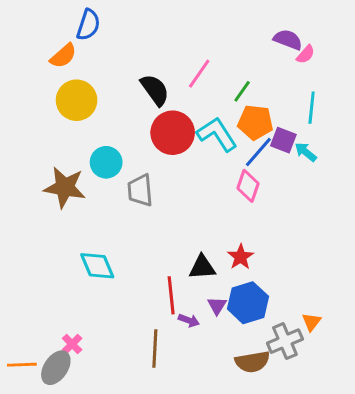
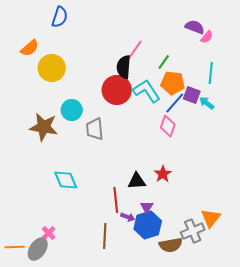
orange semicircle: (63, 56) -> (30, 48), moved
black semicircle: (155, 90) -> (124, 67), moved, turned -140
blue hexagon: (248, 303) -> (148, 225), moved
orange triangle: (312, 322) -> (211, 218), size x1.5

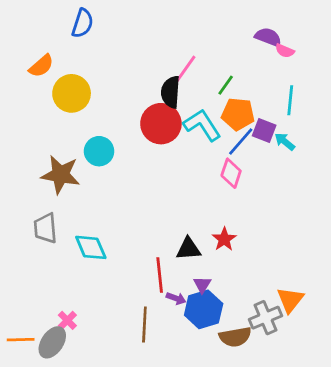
pink semicircle: (207, 37) -> (285, 51), turned 72
gray trapezoid: (95, 129) -> (45, 228), moved

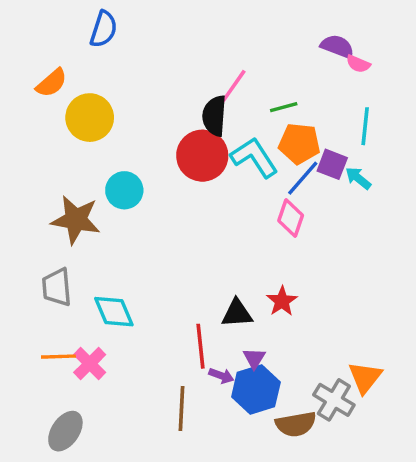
green line: (226, 85) -> (284, 107), turned 40
gray cross: (265, 318) -> (334, 400), turned -36
pink cross: (67, 320) -> (90, 364), moved, size x1.4
orange line: (21, 340) -> (58, 357), moved

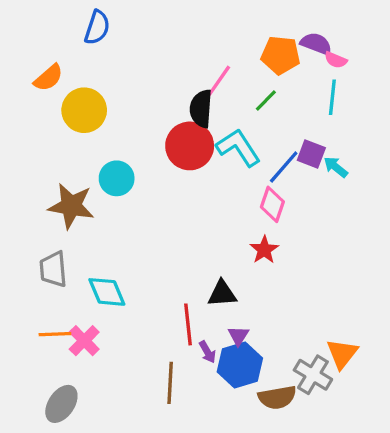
green line: (284, 107) -> (266, 100), turned -30
cyan line: (365, 126) -> (332, 97), moved
orange pentagon: (299, 144) -> (281, 55), moved
red star: (282, 301) -> (264, 250), moved
purple arrow: (221, 376) -> (207, 352), turned 40

